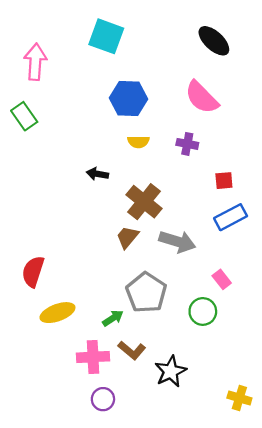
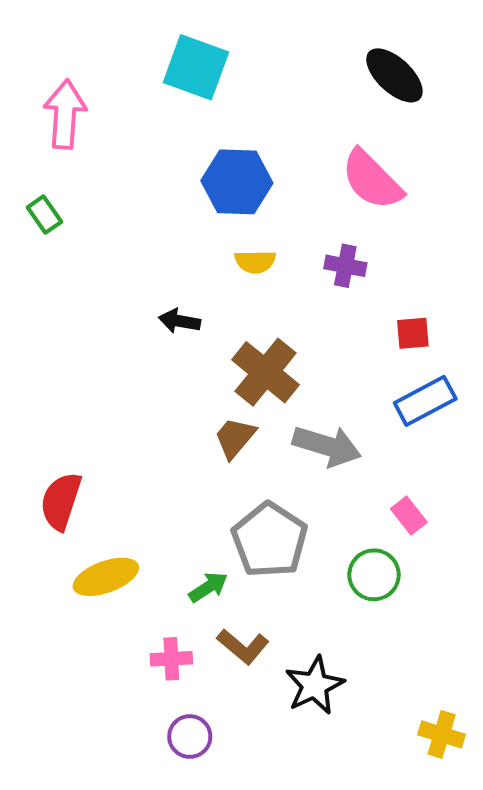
green rectangle: (24, 116) -> (44, 215), size x0.7
pink cross: (93, 357) -> (171, 659), size x0.7

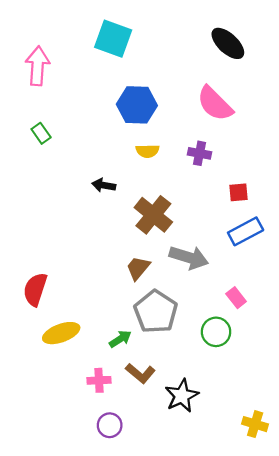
green rectangle: (44, 215) -> (41, 133), moved
brown trapezoid: (235, 438) -> (138, 268), moved

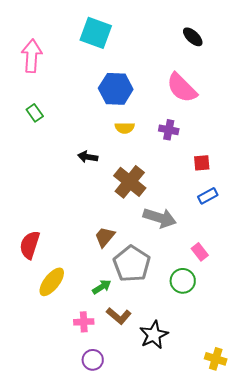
black ellipse: (228, 43) -> (193, 37), size x0.7
blue rectangle: (246, 231) -> (208, 196), size x0.7
brown trapezoid: (138, 268) -> (105, 237), moved
yellow ellipse: (61, 333) -> (52, 282), turned -32

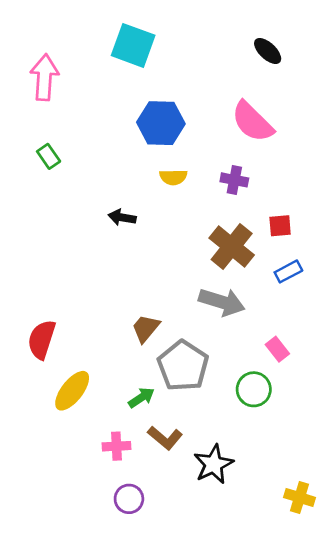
brown cross: (130, 182) -> (232, 247), moved

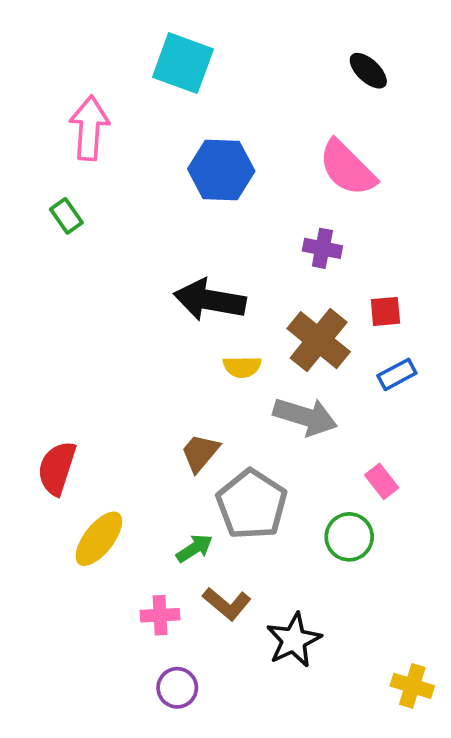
pink arrow: (44, 77) -> (89, 128), moved
yellow semicircle: (173, 177) -> (242, 367), moved
black arrow: (122, 217) -> (210, 300), moved, size x1.8

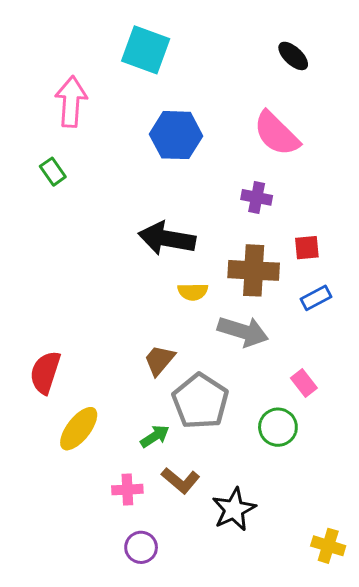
brown cross: (319, 340) -> (254, 270), turned -36

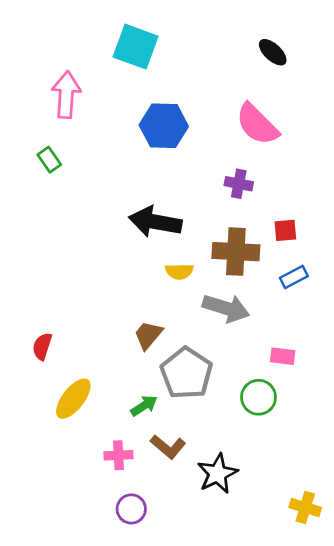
red semicircle: (45, 372) -> (42, 346), size x0.7
pink rectangle: (304, 383) -> (283, 356), turned -45

